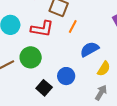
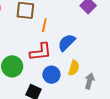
red L-shape: (42, 29) -> (41, 52), moved
yellow semicircle: (104, 69) -> (74, 68), moved

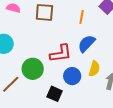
orange line: (44, 25) -> (82, 17), moved

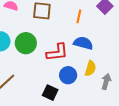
blue semicircle: (87, 44) -> (83, 43), turned 60
green circle: (33, 69) -> (26, 43), moved

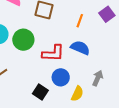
yellow semicircle: (90, 68) -> (77, 94), moved
gray arrow: (106, 82) -> (98, 78), moved

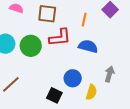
red L-shape: (53, 53) -> (60, 37), moved

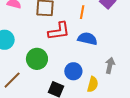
green circle: (31, 46) -> (37, 59), moved

